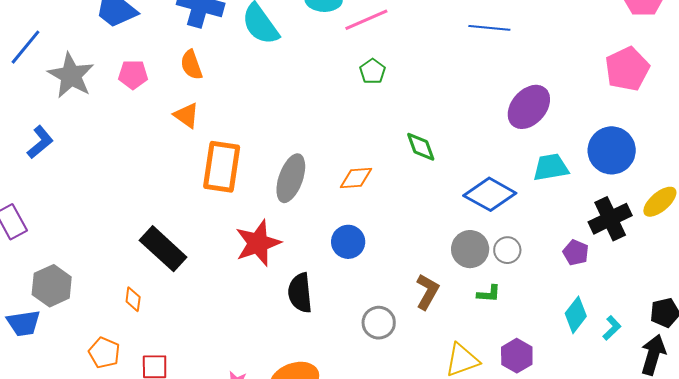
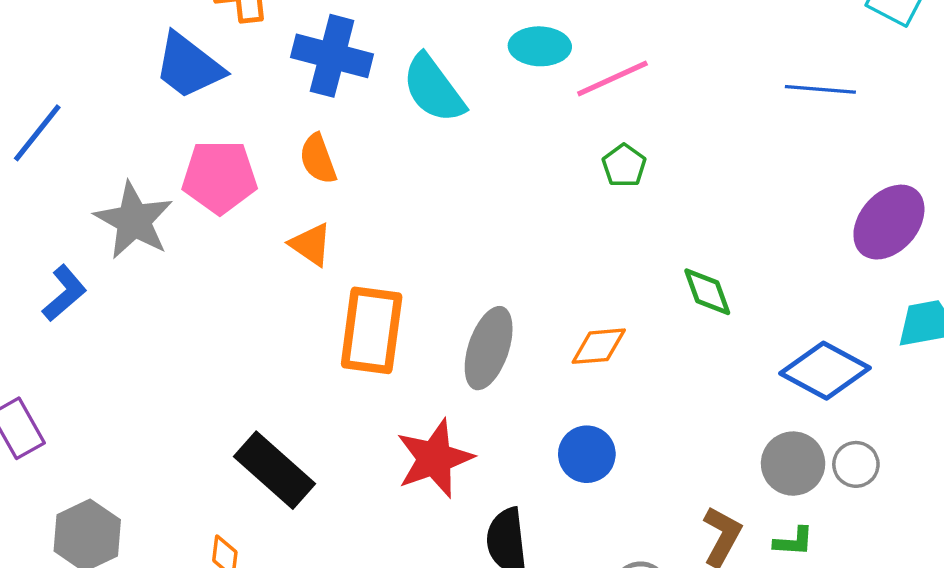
pink pentagon: (133, 75) -> (220, 177), size x1.5
gray star: (71, 76) -> (134, 220), moved
green L-shape: (489, 294) -> (794, 542), moved

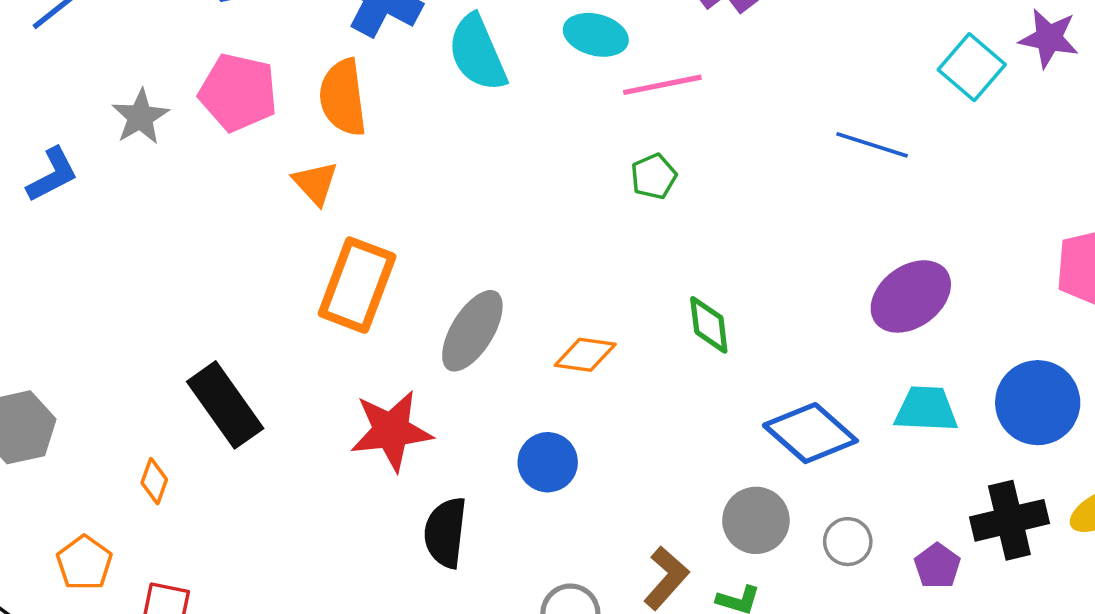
orange semicircle: (318, 159) -> (343, 97), size x1.4
gray star: (134, 220) -> (140, 117), size x0.7
gray circle: (856, 464) -> (848, 542), moved

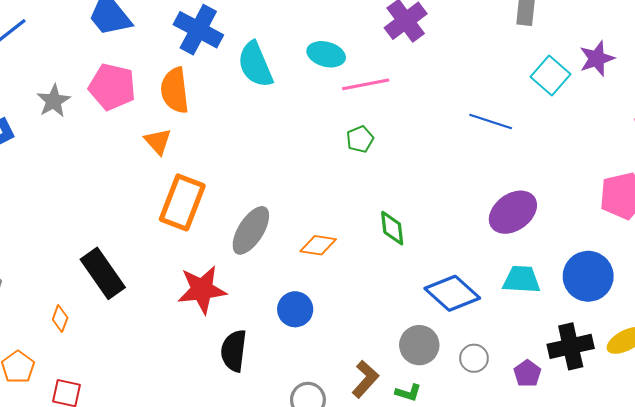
purple star: (1049, 38) -> (597, 59), turned -30

